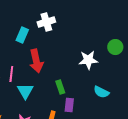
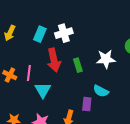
white cross: (46, 22) -> (64, 33), moved
green rectangle: (60, 87) -> (78, 65), moved
cyan semicircle: (101, 92) -> (101, 91), moved

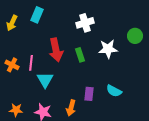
white cross: (64, 33) -> (85, 23), moved
cyan rectangle: (40, 34) -> (37, 15), moved
cyan semicircle: (101, 91) -> (114, 91), moved

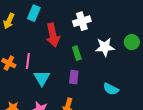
green circle: (135, 36) -> (132, 42), moved
red arrow: (56, 50) -> (53, 35), moved
purple rectangle: (89, 94) -> (74, 77), moved

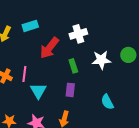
cyan rectangle: (34, 13) -> (30, 26), turned 49
red arrow: (53, 35) -> (49, 48), turned 50
cyan semicircle: (111, 89) -> (107, 102), turned 35

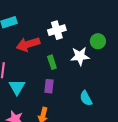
red arrow: (49, 48) -> (28, 44), turned 35
green circle: (128, 55) -> (98, 41), moved

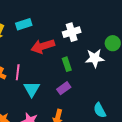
purple rectangle: (49, 86) -> (64, 88), turned 48
cyan semicircle: (86, 98) -> (100, 110), moved

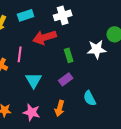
white cross: (72, 32) -> (63, 15), moved
pink line: (18, 72) -> (20, 54), moved
cyan semicircle: (100, 110) -> (90, 98), moved

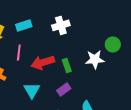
red arrow: (45, 37) -> (43, 62), moved
pink line: (20, 54) -> (19, 52), moved

